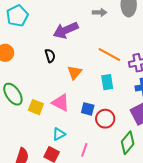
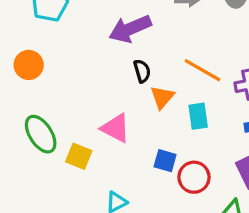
black semicircle: (50, 56) -> (142, 71), moved
orange triangle: (75, 72) -> (162, 97), moved
pink triangle: (61, 103) -> (116, 128), moved

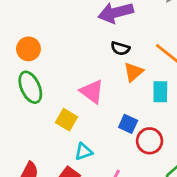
orange circle: (29, 65) -> (28, 49), moved
black semicircle: (142, 71) -> (120, 48), turned 114
yellow square: (79, 156) -> (66, 120), moved

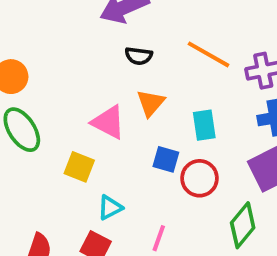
orange triangle: (133, 72) -> (151, 103), moved
cyan rectangle: (160, 92) -> (204, 125), moved

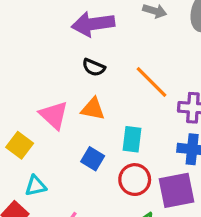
orange triangle: (151, 103) -> (93, 109), turned 45
red circle: (200, 178) -> (135, 180), moved

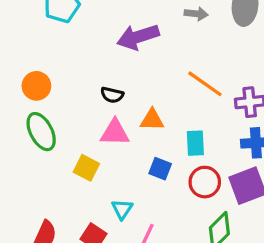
black semicircle: (94, 67) -> (112, 95), moved
pink triangle: (54, 115) -> (115, 132), turned -32
cyan triangle: (36, 186) -> (122, 209), moved, turned -35

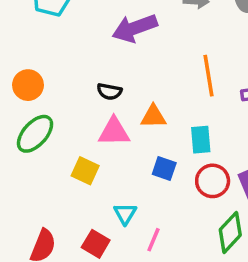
orange line: (205, 84) -> (209, 76), turned 48
green ellipse: (41, 132) -> (35, 134), turned 72

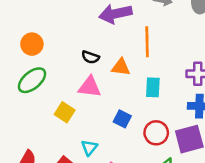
orange line: (209, 76) -> (147, 42), moved
orange triangle: (153, 117) -> (121, 67), moved
cyan rectangle: (201, 140) -> (153, 87), moved

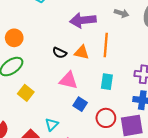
orange triangle: (121, 67) -> (82, 52), moved
pink triangle: (90, 87) -> (69, 80), moved
yellow square: (65, 112) -> (26, 93), moved

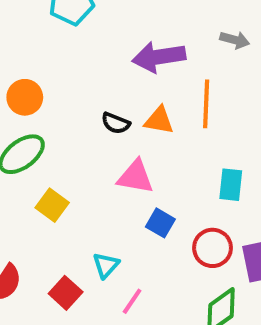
cyan rectangle: (107, 82) -> (231, 185), moved

